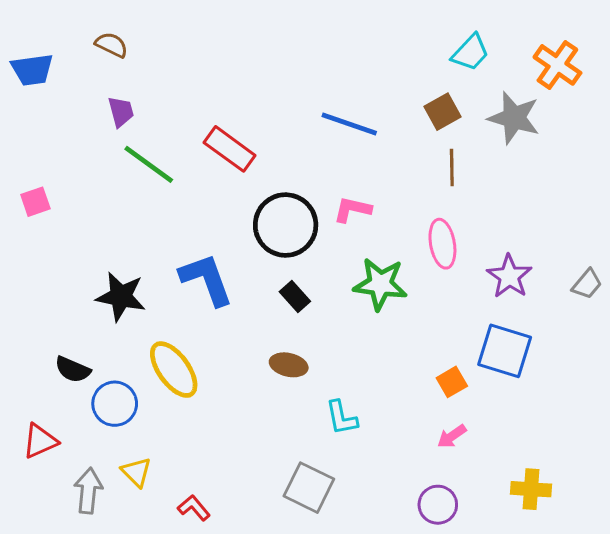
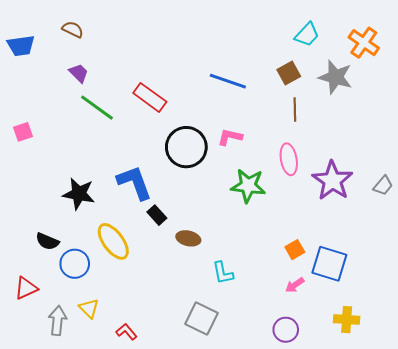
purple trapezoid: (121, 112) -> (79, 73), turned -30
purple star: (509, 276) -> (332, 181), size x1.4
black rectangle: (295, 296) -> (157, 215), moved
blue square: (505, 351) -> (329, 264), moved

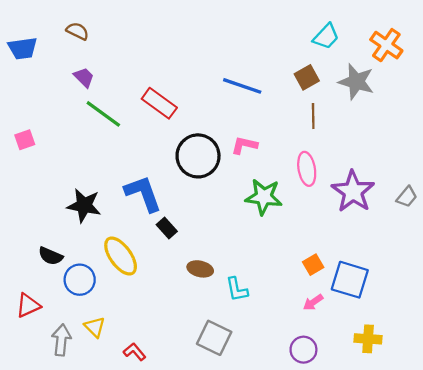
brown ellipse: (188, 238) -> (200, 269), moved

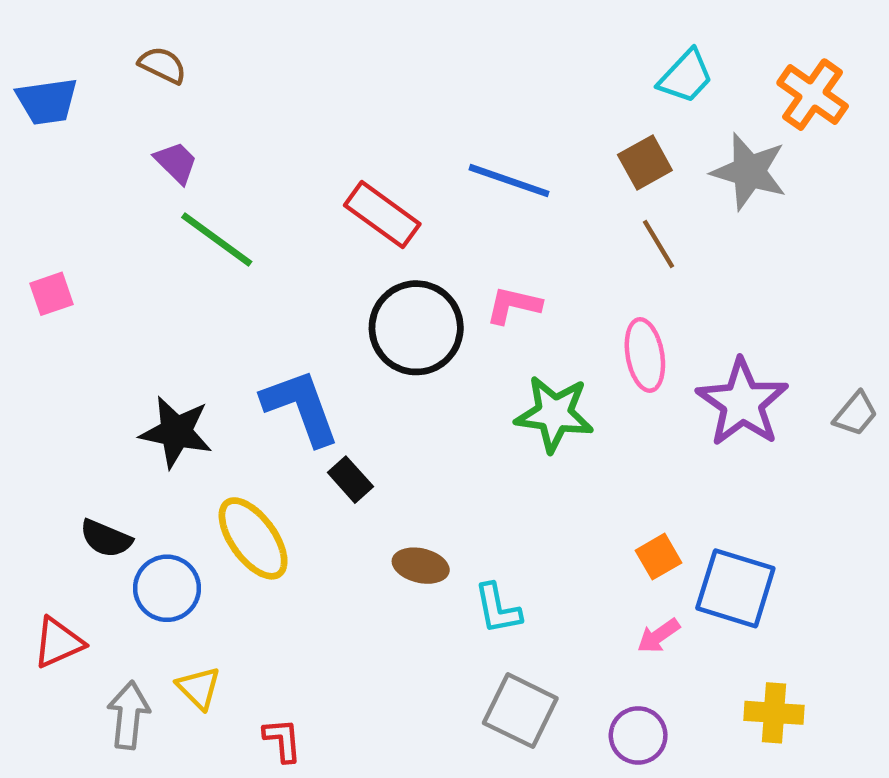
red rectangle: (159, 103) -> (382, 215), moved
brown line: (313, 116) -> (658, 244), turned -30
gray square: (214, 338) -> (520, 711), moved
red L-shape: (135, 352) -> (283, 740), turned 35

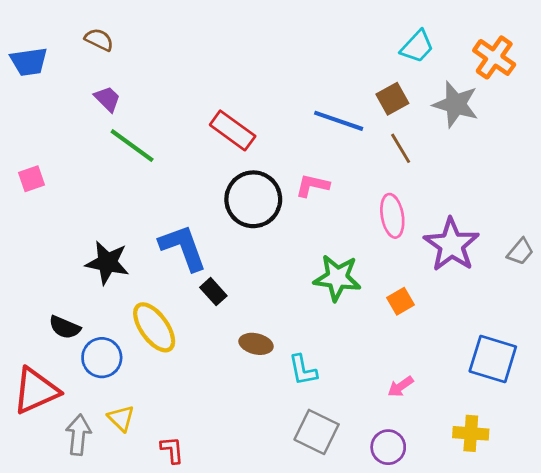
blue line: (509, 181) -> (339, 121), moved
green star: (554, 414) -> (337, 278), moved
orange square: (658, 557) -> (401, 301), moved
blue square: (735, 588) -> (493, 359), moved
red triangle: (58, 643) -> (36, 391), size x1.5

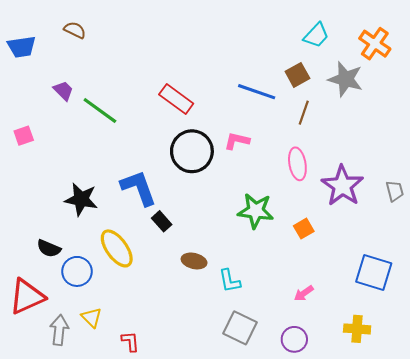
purple trapezoid: (107, 99) -> (63, 91), moved
brown line: (401, 148) -> (304, 113), turned 50
gray trapezoid: (520, 252) -> (395, 191), turned -55

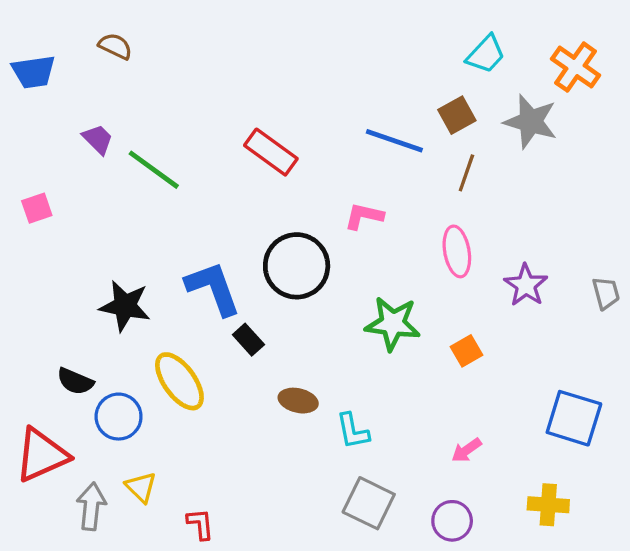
black circle: (192, 151) -> (297, 266), moved
purple star: (342, 186) -> (526, 285), size x0.7

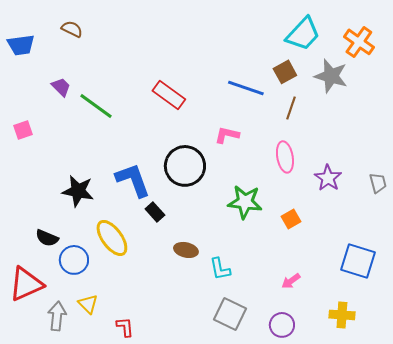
cyan trapezoid: (486, 54) -> (303, 34), size x1.4

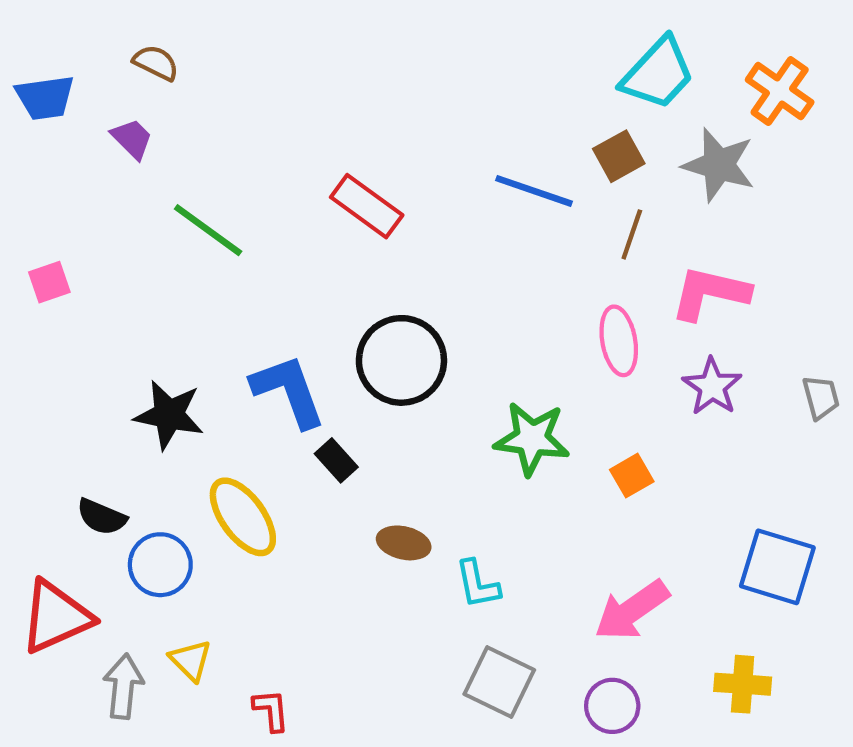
purple trapezoid: (61, 87) -> (132, 139), moved
pink L-shape: (227, 135) -> (710, 293), moved, size x1.5
pink arrow: (291, 281) -> (632, 610), size x1.8

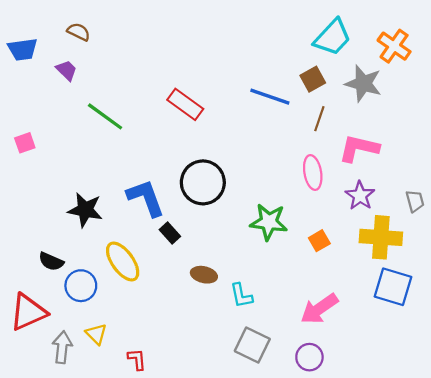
yellow cross: (743, 684) -> (381, 237), moved, size x1.5

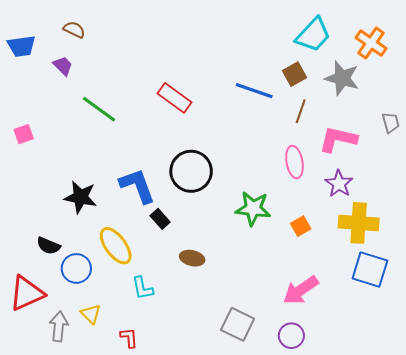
gray trapezoid: (415, 201) -> (391, 123), moved
cyan L-shape: (241, 296) -> (142, 288), moved

